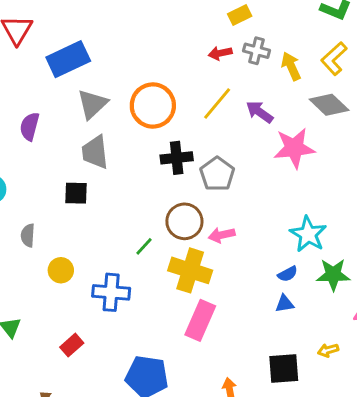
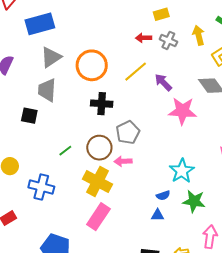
yellow arrow: (291, 66) -> (199, 35), moved
gray pentagon: (217, 174) -> (128, 132), moved
green line: (144, 246) -> (65, 151), moved

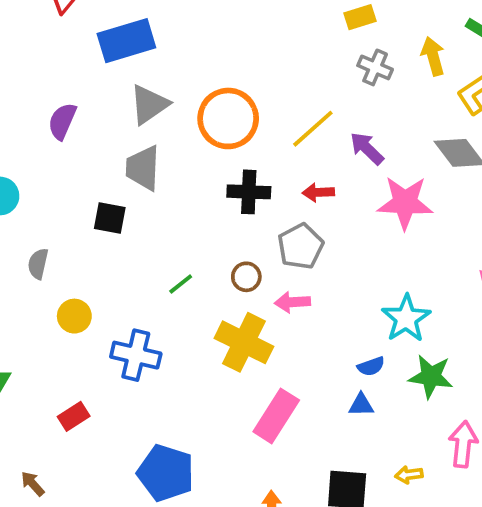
red arrow: (143, 38) -> (318, 192), moved
brown circle: (99, 148) -> (246, 277), size x0.6
pink rectangle: (98, 217) -> (276, 416), moved

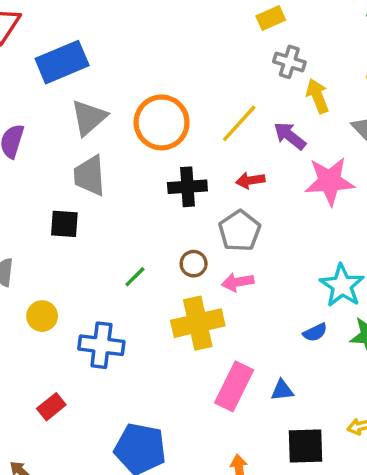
yellow arrow: (433, 56) -> (317, 96), moved
yellow cross: (244, 342) -> (198, 323), turned -33
blue triangle: (361, 405) -> (282, 390), moved

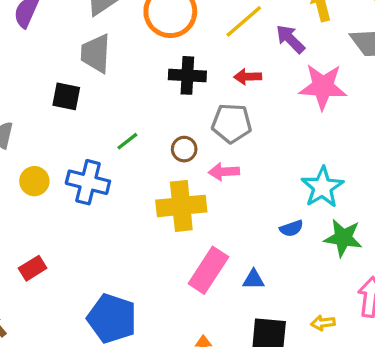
gray pentagon: (240, 231) -> (232, 123), turned 30
green line: (135, 277) -> (127, 141), moved
blue cross: (101, 345) -> (88, 182), moved

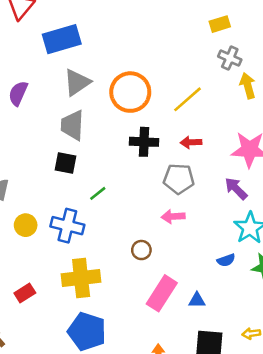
purple arrow: (290, 39) -> (236, 189), moved
black square: (66, 96) -> (65, 163), moved
brown circle: (184, 149) -> (141, 250), moved
yellow cross: (181, 206) -> (81, 278), moved

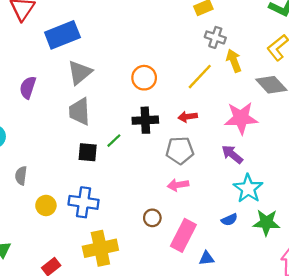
orange circle: (130, 92) -> (144, 78), moved, size x0.7
yellow line: (188, 99) -> (200, 77), moved
black square: (65, 163) -> (88, 152), moved
green line: (98, 193) -> (114, 141), moved
pink rectangle: (162, 293) -> (183, 235), moved

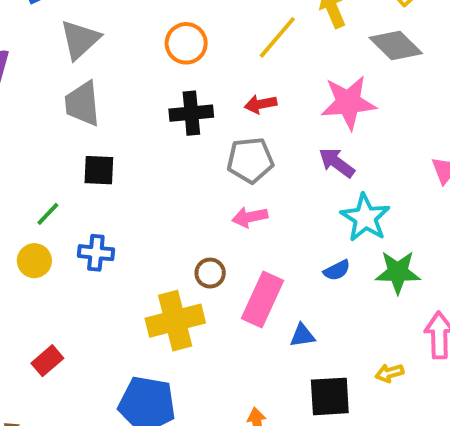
green line: (114, 141) -> (48, 214), moved
blue cross: (84, 202) -> (96, 253), size x0.7
yellow cross: (100, 248) -> (175, 321), moved

